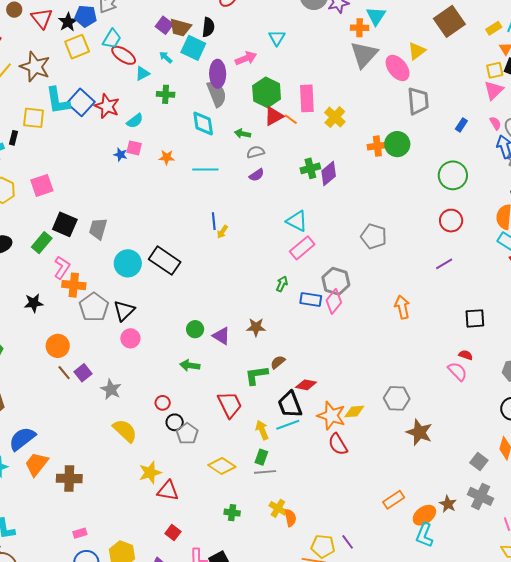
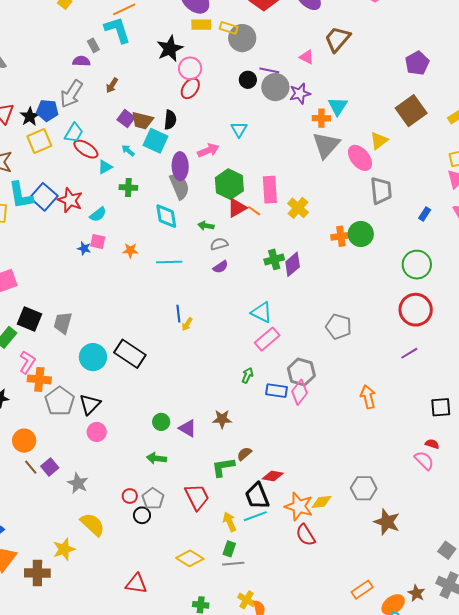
red circle: (451, 221) -> (416, 310), size x1.4
gray pentagon: (187, 434) -> (153, 499), moved
yellow star: (150, 473) -> (64, 549), moved

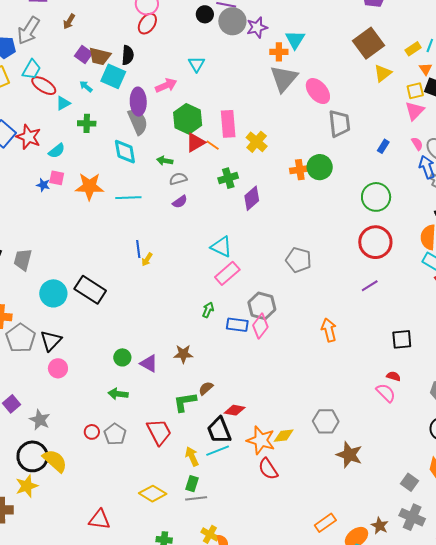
yellow triangle: (379, 141) -> (383, 73), moved
orange star: (130, 250) -> (89, 186), size x1.8
green cross: (274, 259) -> (228, 178), moved
black circle: (142, 515) -> (33, 456), moved, size x1.8

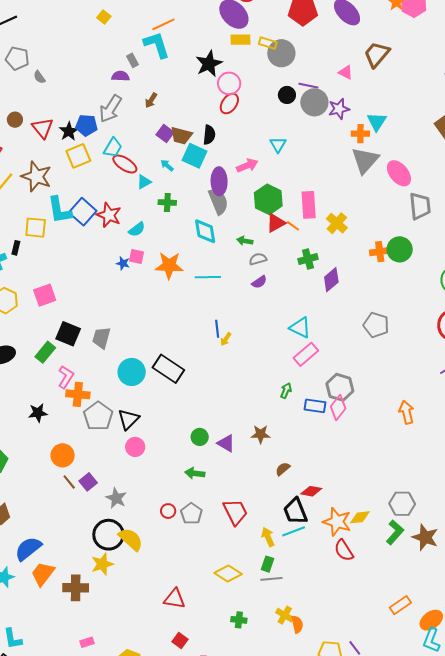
gray pentagon: (299, 260) -> (376, 325), moved
green L-shape: (185, 402) -> (395, 532), moved, turned 140

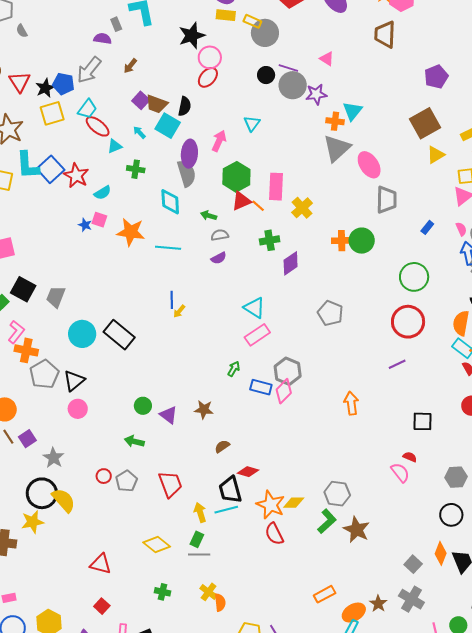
brown trapezoid: (377, 54) -> (385, 34), moved, turned -44
pink arrow: (247, 166) -> (219, 141), turned -50

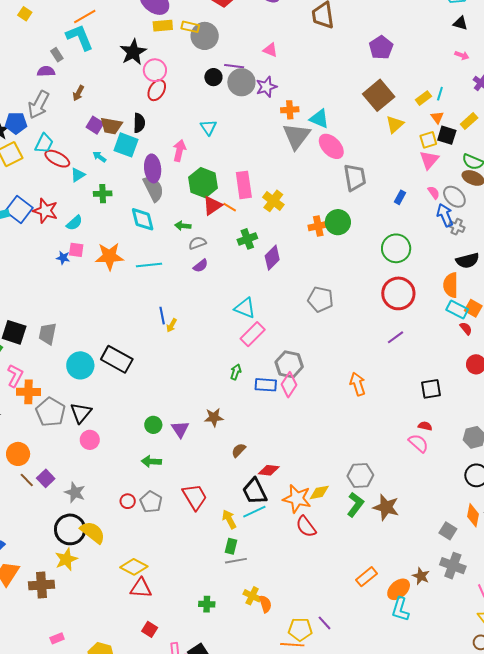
cyan triangle: (353, 111) -> (319, 119), moved, turned -35
purple triangle: (169, 415) -> (180, 429), turned 30
yellow diamond: (157, 545) -> (134, 567), moved

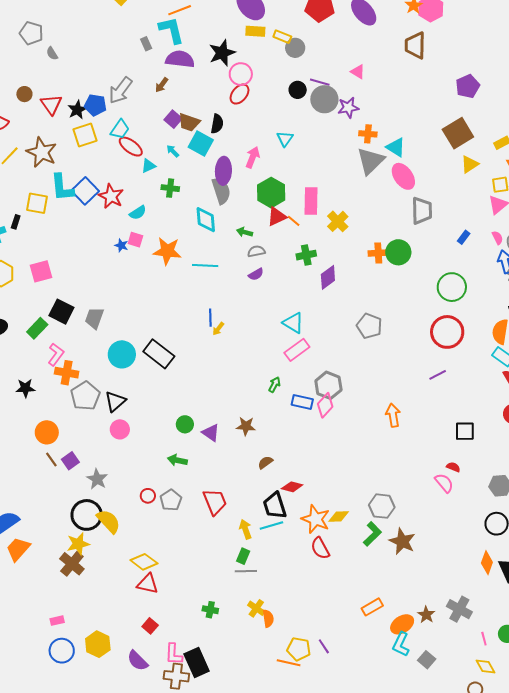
gray circle: (205, 36) -> (295, 48), size x0.7
purple semicircle: (46, 71) -> (180, 59), moved, size x1.6
purple triangle: (180, 429) -> (211, 433), turned -30
gray square: (448, 531) -> (427, 660), moved
brown cross: (41, 585) -> (72, 564), moved, turned 35

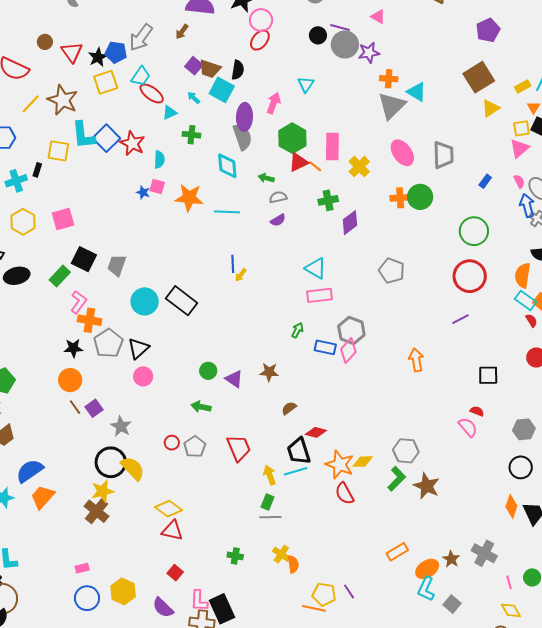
pink ellipse: (403, 176) -> (402, 153), moved
cyan semicircle: (138, 213) -> (159, 160), turned -54
pink rectangle: (297, 350) -> (320, 295), turned 30
black star: (25, 388) -> (73, 348), moved

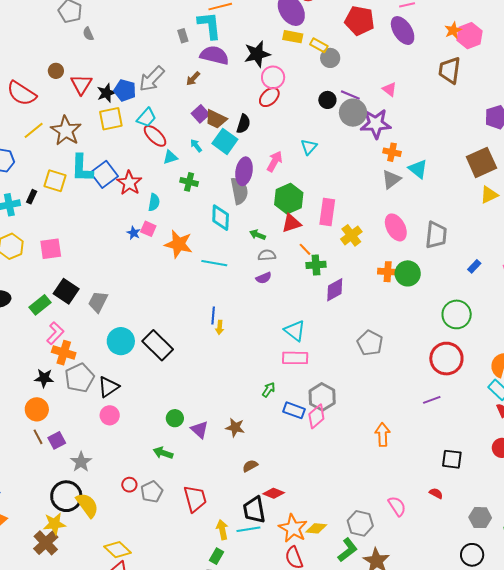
purple star: (369, 53) -> (376, 124), size x1.4
gray triangle: (392, 106) -> (391, 179), size x0.7
orange line: (315, 166) -> (305, 249), moved
yellow arrow: (241, 275) -> (220, 327), turned -40
pink semicircle: (468, 427) -> (397, 506), moved

